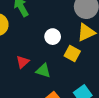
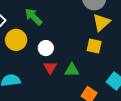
white circle: (53, 37) -> (46, 48), moved

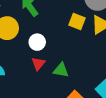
yellow square: (94, 46) -> (77, 22), moved

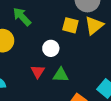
white circle: (37, 42) -> (51, 48), moved

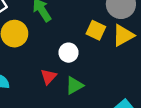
green triangle: (61, 75) -> (74, 85), turned -42

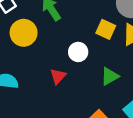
green triangle: (74, 85) -> (110, 76), moved

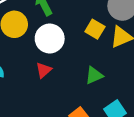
white circle: (78, 52) -> (50, 39), moved, size x1.5

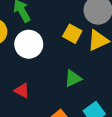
red triangle: (44, 70) -> (22, 91), moved, turned -49

